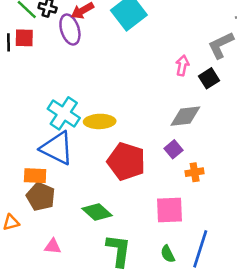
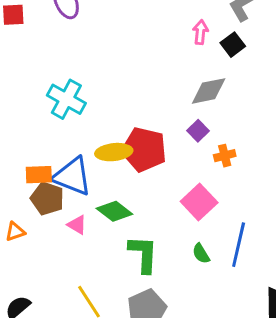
yellow ellipse: (100, 121) -> (114, 152), moved
blue triangle: (57, 148) -> (72, 176), moved
pink square: (170, 210) -> (199, 202), turned -36
pink triangle: (53, 246) -> (77, 225), moved, turned 30

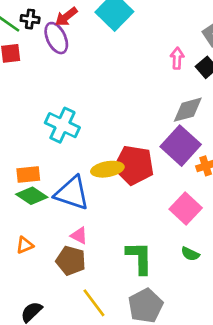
purple square: (198, 131) -> (181, 146), size x2.0
orange rectangle: (39, 175) -> (28, 175), moved
brown pentagon: (47, 199) -> (71, 261), moved
green diamond: (114, 211) -> (32, 196), moved
green semicircle: (201, 254) -> (190, 254), turned -30

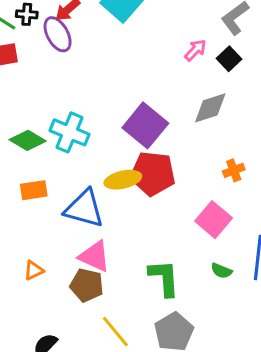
pink arrow: (177, 58) -> (195, 50), turned 45
purple square: (181, 146) -> (145, 125), moved
green diamond: (32, 196) -> (28, 140), moved
pink triangle: (79, 236) -> (95, 256), size x1.6

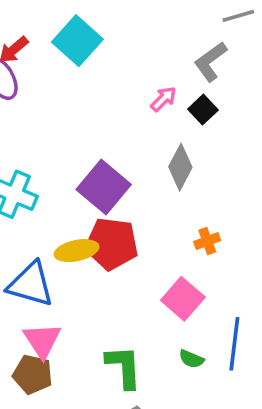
gray diamond: (210, 108) -> (180, 167), turned -45
pink triangle: (95, 256) -> (42, 340), turned 32

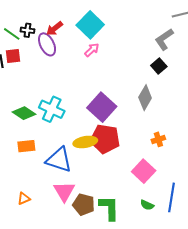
pink arrow: (163, 99) -> (92, 50), moved
brown pentagon: (33, 374) -> (84, 204), moved

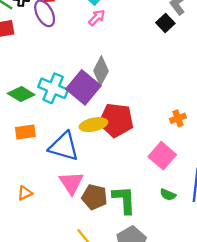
black square: (159, 66) -> (165, 23), moved
gray diamond: (145, 98) -> (101, 71), moved
purple square: (102, 107) -> (83, 87), moved

